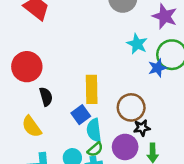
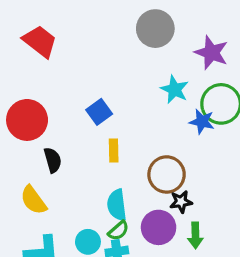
blue star: (157, 68) -> (202, 122), turned 30
yellow rectangle: (92, 89) -> (114, 150), size x0.6
blue square: (81, 115) -> (99, 112), moved

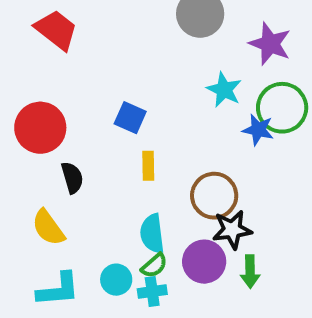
blue square: (99, 112) -> (130, 118), turned -30
black star: (181, 202) -> (232, 230), size x1.4

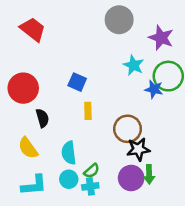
cyan semicircle: (152, 234) -> (69, 153), moved
purple circle: (204, 262) -> (131, 178), moved

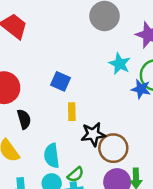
brown circle: (128, 129) -> (113, 148), moved
black star: (138, 149) -> (93, 134), moved

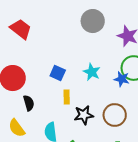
cyan star: (120, 64) -> (92, 72), moved
brown circle: (113, 148) -> (115, 115), moved

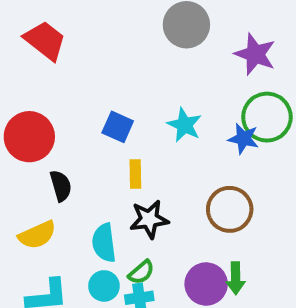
black star: (84, 115) -> (149, 219), moved
yellow semicircle: (17, 128) -> (37, 235), turned -78

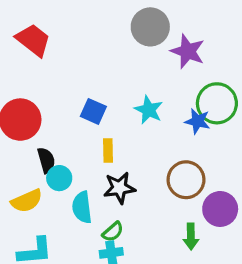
purple star: (255, 54) -> (188, 51), moved
purple circle: (206, 284) -> (220, 209), moved
cyan circle: (104, 286) -> (59, 178), moved

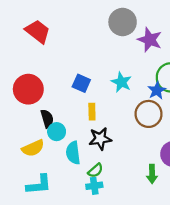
blue star: (197, 121) -> (157, 90), turned 30
brown circle: (186, 180) -> (149, 114), moved

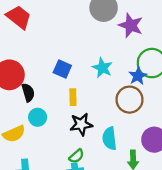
black semicircle: (47, 119) -> (28, 93), moved
cyan semicircle: (73, 153) -> (109, 138), moved

